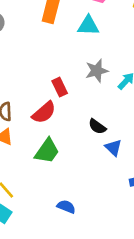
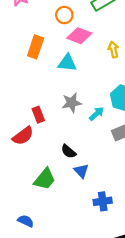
green trapezoid: (47, 151) -> (45, 179), moved
blue semicircle: (66, 207) -> (26, 221), moved

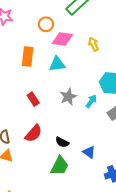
red rectangle: (38, 115) -> (33, 99), moved
black semicircle: (69, 151) -> (62, 142), moved

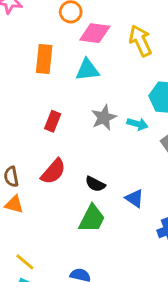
yellow arrow: (94, 44) -> (140, 41), size x1.5
red rectangle: (33, 99) -> (53, 121), turned 56
cyan arrow: (91, 101) -> (137, 124), turned 72

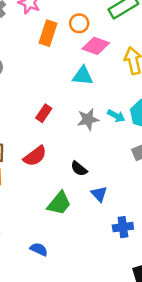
orange rectangle: (44, 59) -> (48, 33), moved
cyan arrow: (137, 124) -> (116, 116), moved
black semicircle: (95, 184) -> (79, 169), moved

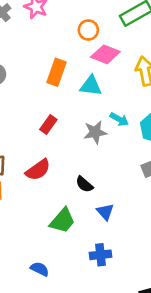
orange rectangle: (48, 33) -> (57, 72), moved
cyan arrow: (116, 116) -> (119, 119), moved
blue cross: (123, 227) -> (100, 255), moved

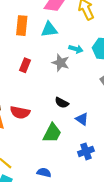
gray star: (95, 132) -> (61, 63), turned -30
red semicircle: (38, 170) -> (20, 112), moved, turned 60

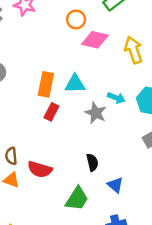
orange rectangle: (22, 26) -> (46, 84), moved
cyan triangle: (49, 30) -> (75, 84), moved
black semicircle: (62, 103) -> (92, 162), turned -136

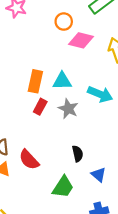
cyan arrow: (116, 98) -> (100, 94), size x1.5
gray star: (96, 113) -> (68, 109), moved
red semicircle: (40, 169) -> (29, 160), turned 30

